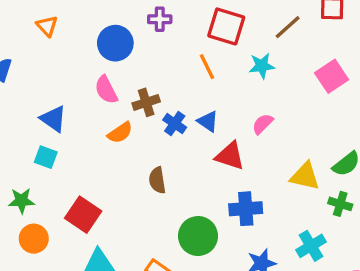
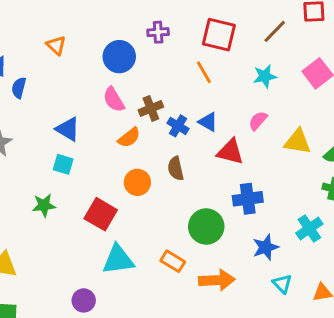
cyan star: (262, 66) -> (265, 76), moved
yellow triangle: (305, 176) -> (298, 142), moved
brown semicircle: (157, 180) -> (176, 169), moved
orange circle: (34, 239) -> (137, 182), moved

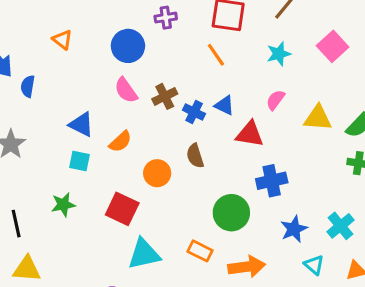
orange semicircle: (129, 138) -> (120, 142), moved
cyan cross: (309, 228) -> (341, 226), moved

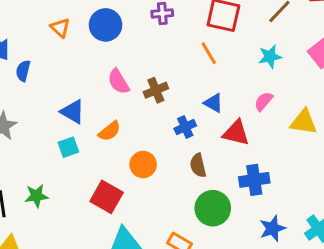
blue circle: (128, 46) -> (106, 25), moved
blue cross: (194, 112) -> (185, 127), moved, turned 35
brown semicircle: (195, 156) -> (198, 165), moved
cyan square: (80, 161) -> (68, 147), turned -35
green star: (63, 205) -> (36, 196), moved

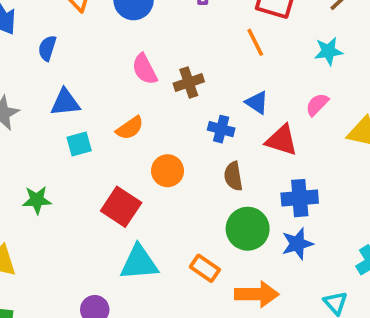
blue semicircle: (23, 71) -> (47, 48), moved
blue triangle: (73, 112) -> (65, 102), moved, turned -40
blue cross: (185, 127) -> (221, 129), turned 35
blue star: (272, 228) -> (297, 244), moved

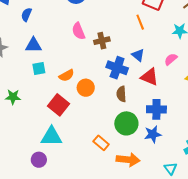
orange semicircle: (130, 128) -> (66, 75), moved
blue cross: (221, 129) -> (117, 68), size x1.5
cyan triangle: (139, 263) -> (51, 137), moved

